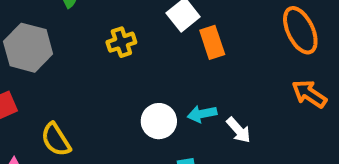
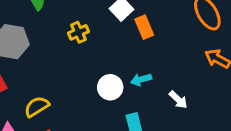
white arrow: (239, 130) -> (178, 100), moved
yellow semicircle: (56, 140) -> (37, 107), turned 95

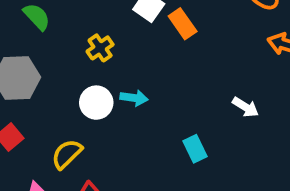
cyan arrow: (141, 80) -> (134, 98), moved, turned -144
white circle: (110, 87) -> (96, 103), moved

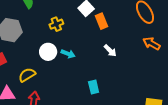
white arrow: (245, 107) -> (110, 51), moved

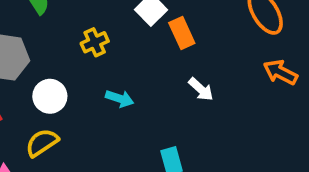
white circle: (48, 52) -> (50, 96), moved

